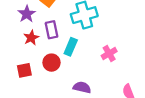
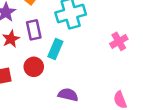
pink cross: (109, 53) -> (119, 41), moved

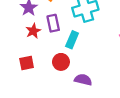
red circle: (34, 67) -> (61, 62), moved

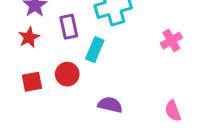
red star: (33, 31) -> (29, 37), moved
red circle: (61, 62) -> (67, 74), moved

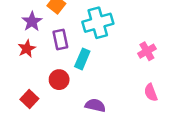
red square: (32, 82) -> (29, 99), moved, turned -36
pink semicircle: (173, 111) -> (151, 93), moved

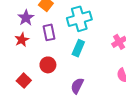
cyan rectangle: (82, 59) -> (78, 48), moved
purple semicircle: (95, 105) -> (77, 86), turned -77

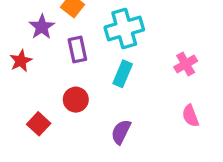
red star: (22, 40) -> (21, 61), moved

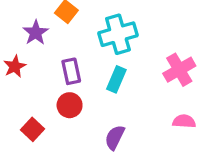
purple rectangle: (77, 50) -> (71, 71), moved
pink cross: (186, 64) -> (179, 70), size x1.4
pink semicircle: (190, 116) -> (184, 121), turned 115

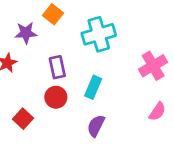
purple star: (36, 33) -> (26, 33), turned 30
cyan rectangle: (116, 79) -> (93, 87), moved
pink semicircle: (184, 121) -> (157, 111), turned 120

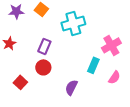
purple star: (26, 33) -> (16, 11), moved
purple rectangle: (57, 67) -> (44, 46), turned 35
cyan rectangle: (93, 87) -> (93, 65), moved

